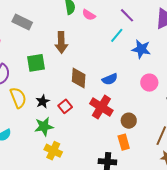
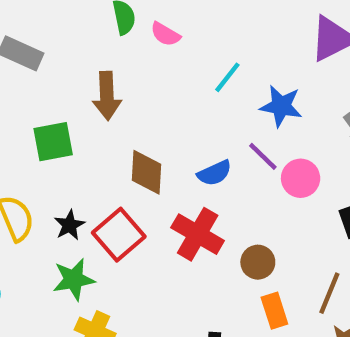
purple line: (127, 15) -> (263, 156), moved
red square: (65, 106) -> (119, 235), size x1.6
orange rectangle: (124, 142) -> (274, 311), moved

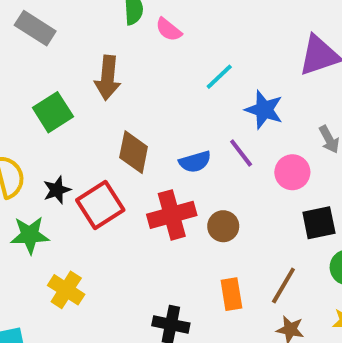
green square: (53, 142) -> (53, 112), turned -30
pink circle: (301, 178) -> (292, 172), moved
red cross: (198, 234) -> (172, 215), turned 36
brown circle: (258, 262) -> (223, 226), moved
green star: (74, 279) -> (30, 235), moved

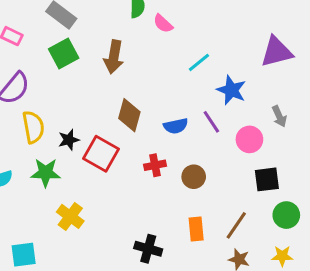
green square: (53, 112) -> (64, 53), moved
red square: (100, 205) -> (101, 154), turned -32
red cross: (172, 215) -> (155, 165), size x0.6

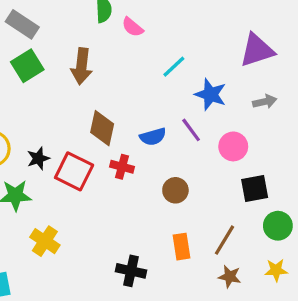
gray arrow: (279, 116) -> (265, 102), moved, turned -75
red cross: (155, 165) -> (122, 167), moved, turned 30

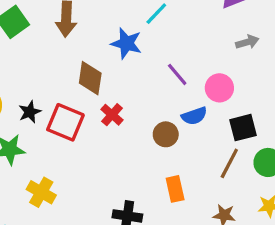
blue star: (211, 94) -> (126, 43), moved
blue semicircle: (153, 137) -> (194, 116), moved
red cross: (122, 167) -> (112, 115), turned 30
brown line: (225, 240) -> (229, 163), moved

